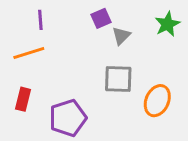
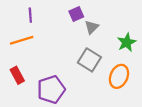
green star: (167, 24) -> (127, 42), moved
gray square: (118, 79) -> (89, 60), turned 30
red rectangle: (23, 99) -> (17, 75), turned -42

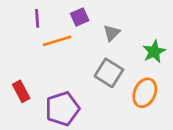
purple square: (76, 14) -> (80, 17), moved
orange line: (22, 40) -> (57, 41), moved

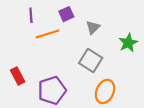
orange ellipse: (145, 93) -> (105, 91), moved

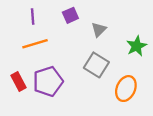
orange line: (47, 34) -> (35, 44), moved
purple pentagon: (52, 90) -> (48, 81), moved
orange ellipse: (105, 91) -> (126, 89), moved

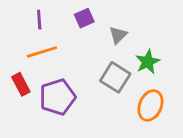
green star: (137, 46) -> (148, 62), moved
red rectangle: (18, 81) -> (21, 84), moved

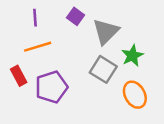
purple square: (84, 18) -> (75, 16), turned -30
gray triangle: (118, 35) -> (106, 32), size x1.6
orange ellipse: (150, 105) -> (135, 95), turned -52

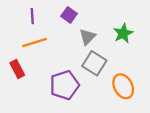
gray triangle: (106, 32) -> (87, 37), moved, size x0.7
green star: (132, 56) -> (123, 33), moved
purple pentagon: (52, 87) -> (64, 85), moved

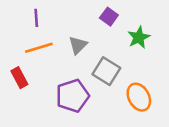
purple square: (69, 15) -> (109, 17), moved
gray triangle: (87, 37) -> (78, 45), moved

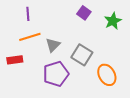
green star: (139, 37) -> (113, 21), moved
gray triangle: (78, 45) -> (53, 45), moved
red rectangle: (19, 78) -> (15, 60), turned -70

